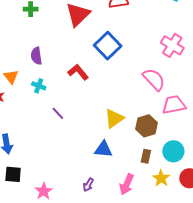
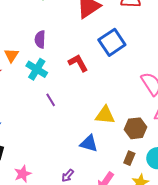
cyan cross: (39, 86) -> (37, 69), size x1.5
yellow triangle: (114, 118) -> (105, 115), turned 30

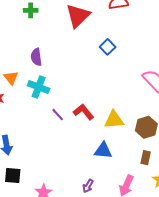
blue square: (112, 42) -> (108, 47), size x0.6
red L-shape: (78, 63) -> (84, 112), moved

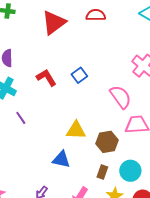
blue square: (108, 47) -> (79, 75), moved
red L-shape: (84, 112) -> (46, 78), moved

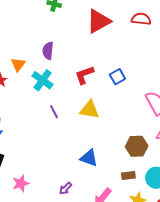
red L-shape: (46, 78) -> (84, 75), turned -85
yellow triangle: (76, 130) -> (89, 110), moved
brown rectangle: (102, 172) -> (128, 176), turned 56

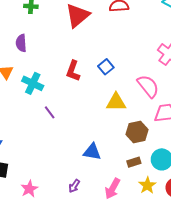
purple semicircle: (48, 51) -> (21, 43), moved
red L-shape: (84, 75) -> (73, 71), turned -40
yellow triangle: (89, 110) -> (116, 102), moved

